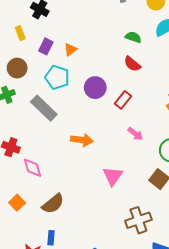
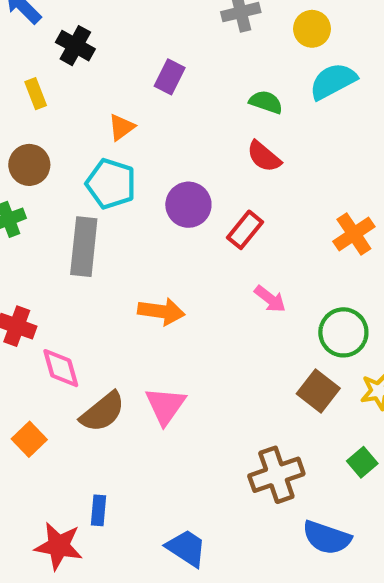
purple rectangle: (46, 46) -> (170, 77), moved
orange triangle: (71, 50) -> (121, 127), moved
gray rectangle: (44, 108) -> (84, 247), turned 52
pink triangle: (113, 176) -> (165, 406), moved
brown semicircle: (53, 204) -> (103, 412), moved

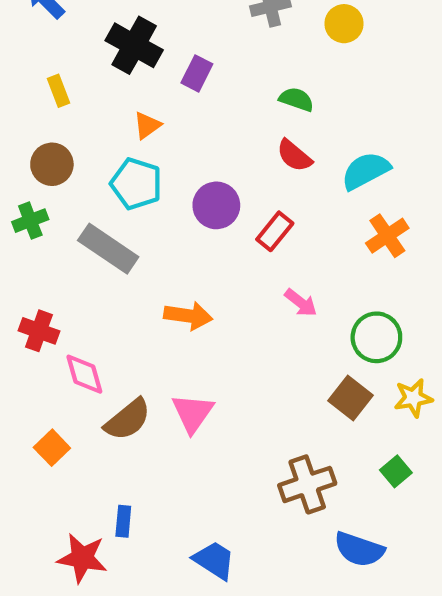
black cross: (75, 46) -> (134, 45), moved, size x1.4
cyan semicircle: (333, 81) -> (366, 171), moved
gray rectangle: (84, 247) -> (108, 249), turned -62

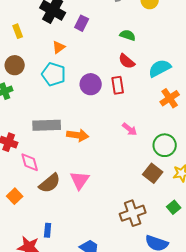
red rectangle: (275, 231) -> (118, 85), moved, turned -48
gray rectangle: (108, 249) -> (47, 125), moved, turned -36

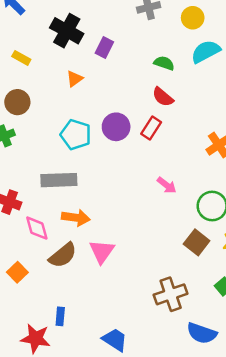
yellow rectangle: (18, 31) -> (21, 58), turned -40
cyan semicircle: (160, 68) -> (206, 51), moved
cyan pentagon: (54, 74) -> (76, 135), moved
red rectangle: (118, 85) -> (151, 128), turned 42
orange arrow: (78, 135) -> (76, 218), moved

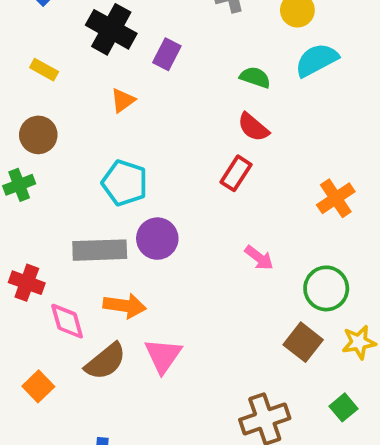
purple circle: (116, 127) -> (157, 239), moved

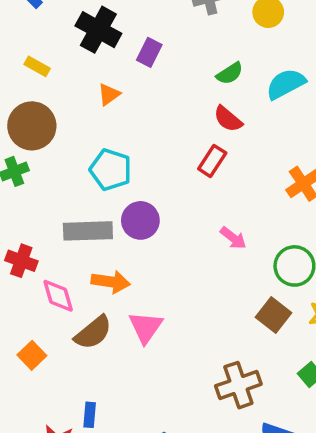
cyan semicircle: (317, 60) -> (286, 84), moved
green semicircle: (255, 77) -> (230, 73), turned 128
brown circle: (38, 135) -> (32, 126), size x1.4

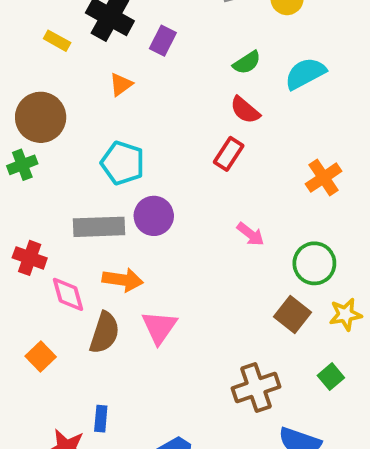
yellow rectangle: (37, 66) -> (57, 41), moved
brown semicircle: (93, 333) -> (104, 333), turned -33

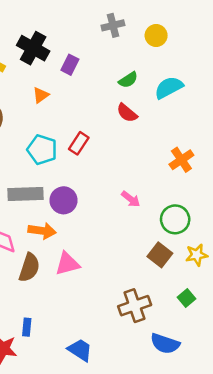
red rectangle: (229, 154) -> (79, 143), moved
purple circle: (154, 216) -> (64, 200), moved
pink triangle: (159, 327) -> (67, 264), turned 40

